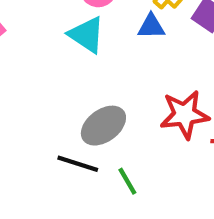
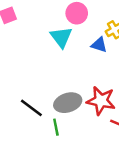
gray ellipse: (103, 126) -> (68, 103), moved

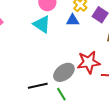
black line: (31, 108) -> (38, 86), turned -30

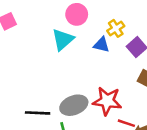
cyan triangle: (42, 24) -> (63, 40), turned 30

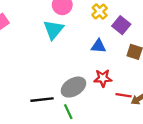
blue triangle: (101, 45) -> (98, 46), moved
red star: (107, 101) -> (103, 78), size x0.7

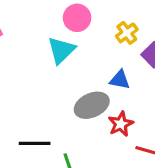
red star: (103, 78) -> (121, 124), turned -30
gray ellipse: (73, 87) -> (92, 105), moved

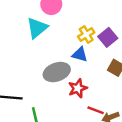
yellow cross: (127, 33) -> (86, 34), moved

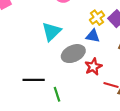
cyan triangle: (37, 28) -> (51, 32), moved

